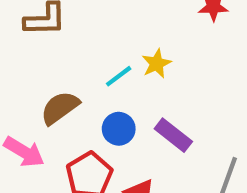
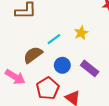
cyan line: (119, 76) -> (54, 39), moved

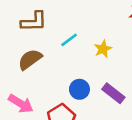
cyan line: (54, 39) -> (69, 40), moved
brown semicircle: (33, 55) -> (30, 59), moved

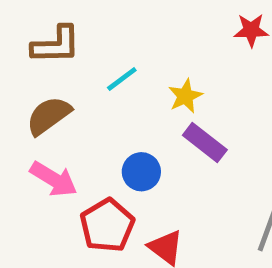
purple rectangle: (113, 93) -> (205, 142), moved
pink arrow: (21, 104) -> (54, 179), moved

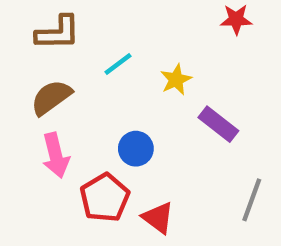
purple rectangle: (205, 142) -> (218, 124), moved
pink arrow: (54, 179) -> (56, 155), turned 45

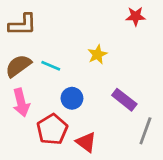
cyan line: (118, 64) -> (51, 66), moved, turned 60
purple rectangle: (218, 124) -> (124, 100), moved

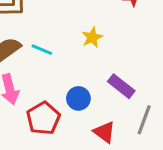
blue circle: (72, 98) -> (78, 98), moved
red triangle: (86, 142) -> (104, 132), moved

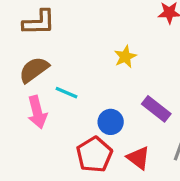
cyan line: (42, 50) -> (67, 93), moved
red pentagon: (43, 118) -> (94, 155), moved

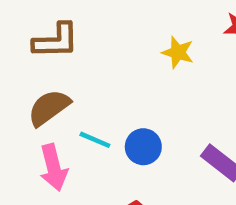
yellow star: (125, 57) -> (178, 52), moved, turned -30
blue circle: (111, 122) -> (143, 147), moved

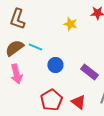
brown L-shape: (56, 41) -> (17, 19), turned 110
cyan line: (95, 140) -> (35, 47), moved

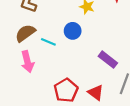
cyan line: (35, 47) -> (48, 42), moved
blue circle: (55, 65) -> (73, 31), moved

